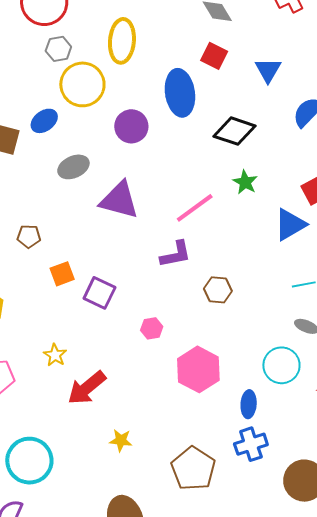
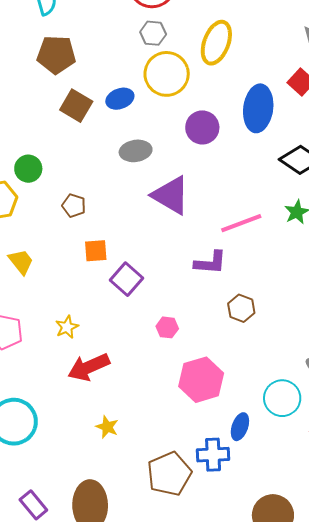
blue cross: (251, 444) -> (213, 455), moved

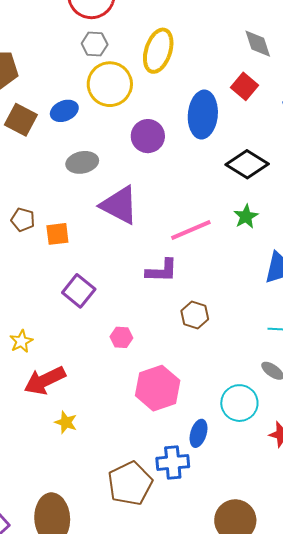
orange square: (96, 251) -> (57, 234), moved
yellow star: (107, 427) -> (66, 422), moved

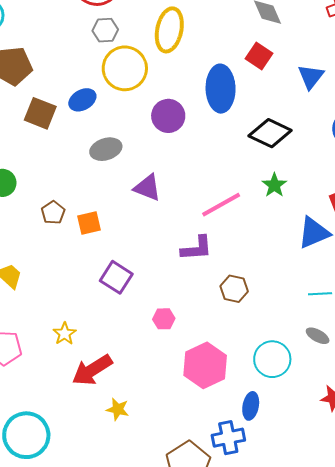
purple triangle: (119, 205) -> (147, 188), size x0.7
brown pentagon: (23, 220) -> (53, 213), turned 30
cyan circle: (239, 403) -> (272, 359), moved

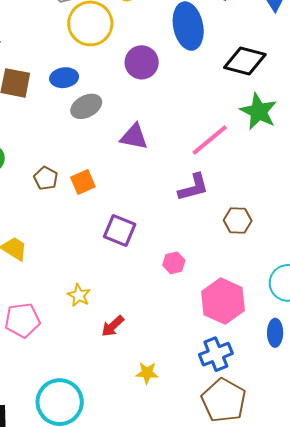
blue ellipse: (82, 100) -> (64, 78), moved, turned 32
green star: (274, 185) -> (259, 111), size x1.5
red arrow: (92, 370) -> (113, 326), size x0.6
yellow star: (118, 409) -> (147, 373), moved
blue cross: (228, 438) -> (216, 354), moved

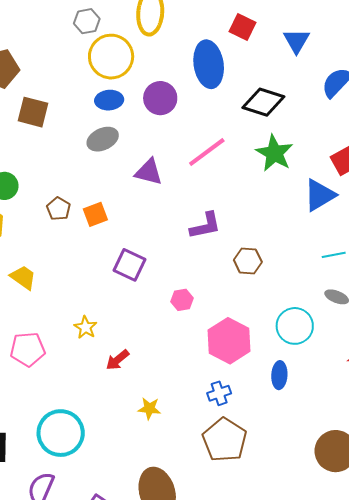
blue ellipse: (64, 78) -> (109, 100), moved
pink line: (210, 140) -> (207, 152), moved
blue cross: (216, 354) -> (219, 393), size x0.7

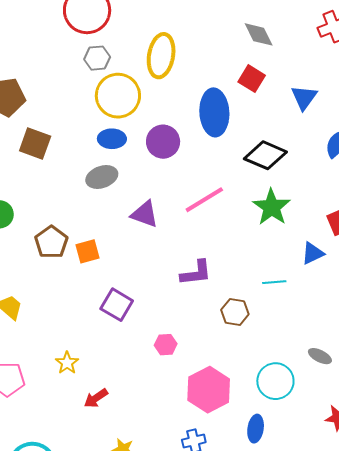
blue triangle: (320, 195) -> (313, 253), size x0.7
brown pentagon: (58, 209) -> (51, 242), size x1.4
cyan line: (334, 255) -> (274, 282), moved

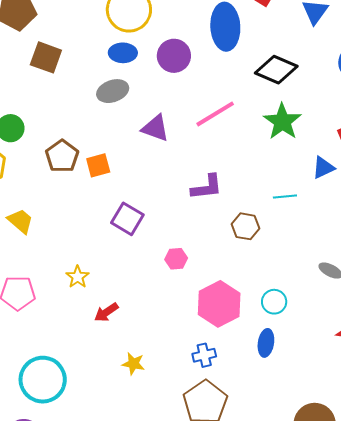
cyan circle: (275, 381) -> (274, 302), moved, size x0.7

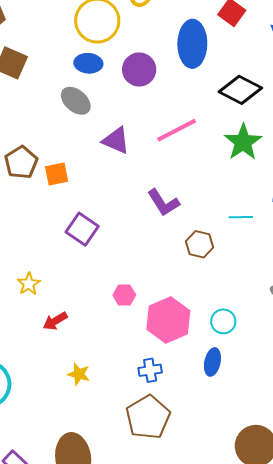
gray ellipse: (113, 91) -> (76, 101), turned 56
purple L-shape: (207, 187) -> (163, 203), turned 60
pink hexagon: (176, 259) -> (124, 295), moved

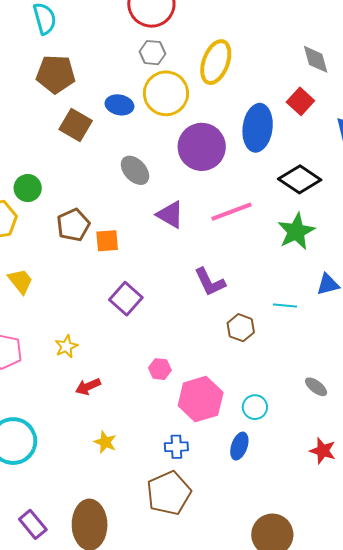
blue ellipse: (88, 63) -> (119, 105), moved
purple circle: (139, 70) -> (202, 147), size x1.4

